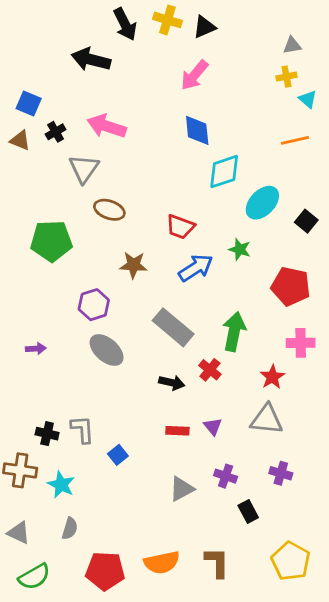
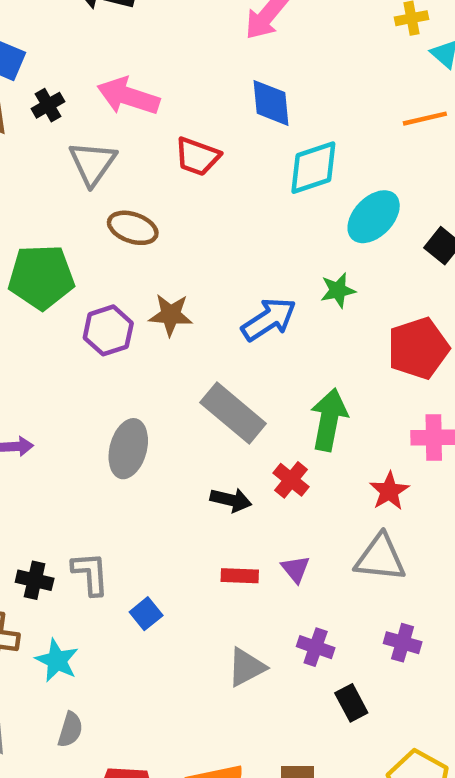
red trapezoid: (180, 227) -> (197, 156), moved
green star: (240, 249) -> (338, 290), turned -30
red pentagon: (291, 286) -> (418, 348), turned -30
purple hexagon: (94, 305) -> (108, 330), moved
gray ellipse: (107, 350) -> (128, 449), turned 64

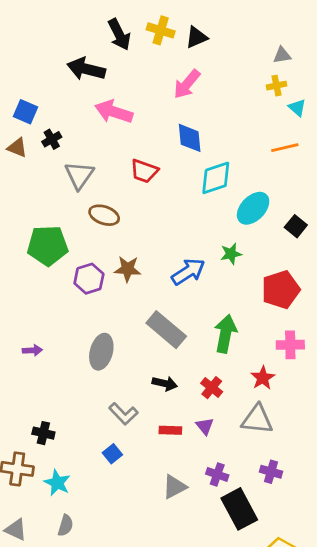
pink arrow: (128, 96) -> (114, 112), moved
red cross: (291, 480) -> (212, 388), moved
gray L-shape: (90, 574) -> (123, 414), moved, turned 140
black rectangle: (351, 703) -> (239, 509), size x1.8

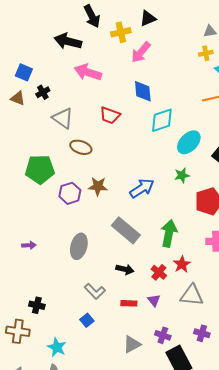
yellow cross: (161, 30) -> (121, 32), moved, turned -30
gray triangle: (79, 175) -> (63, 118), turned -30
green star: (231, 254) -> (182, 175), moved
red star: (263, 378) -> (182, 264), moved
cyan star: (57, 483) -> (57, 347), moved

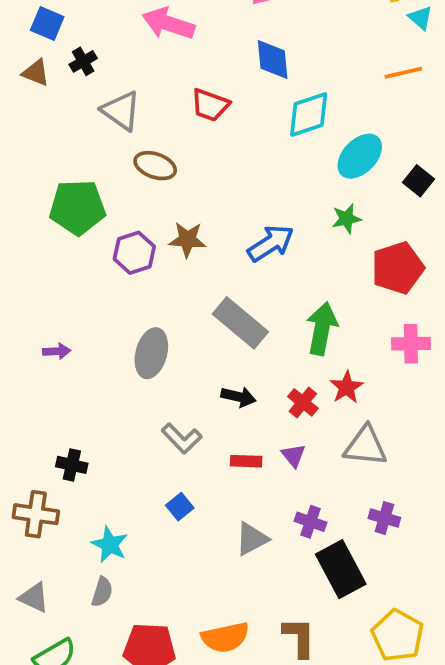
blue square: (87, 320) -> (180, 507), moved

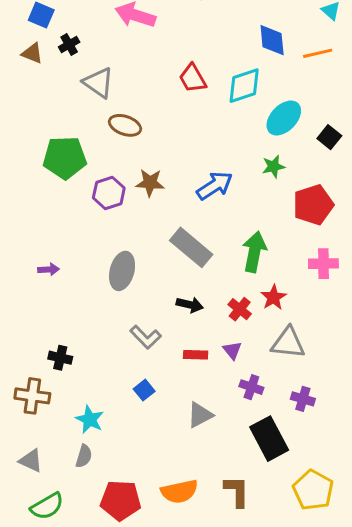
blue diamond: (273, 60) -> (272, 40), moved
red trapezoid: (210, 105) -> (193, 78), moved, turned 40
purple cross: (311, 522) -> (251, 387), moved

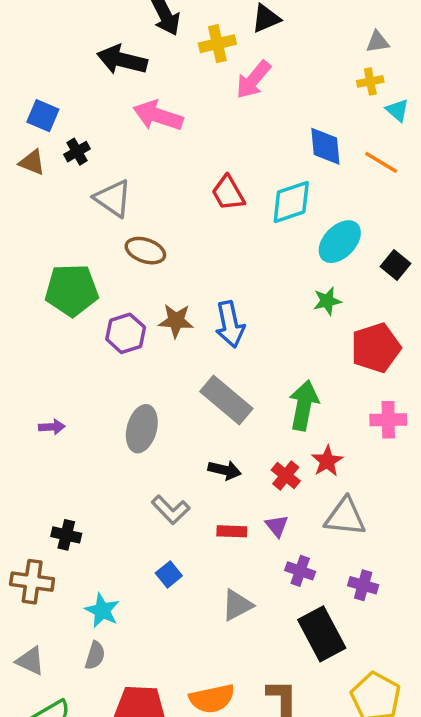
orange line: (318, 53) -> (381, 162), turned 44
blue arrow: (215, 186) -> (230, 324), moved, turned 111

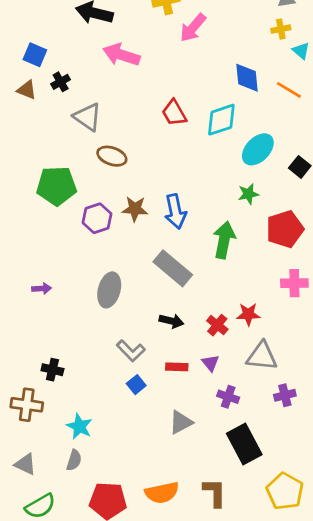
green arrow: (304, 405) -> (224, 240), moved
red star: (327, 461) -> (248, 314), turned 30
blue square: (169, 574) -> (136, 385), moved
purple cross: (363, 585) -> (285, 395), moved, turned -30

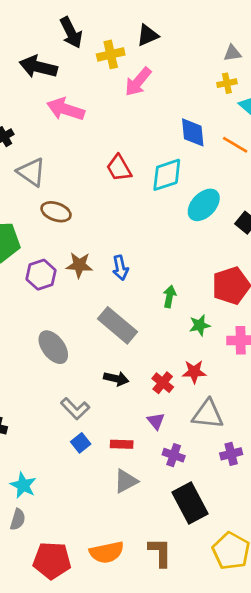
green star: (248, 194) -> (200, 325), moved
blue arrow: (175, 212) -> (120, 268), size x0.7
green arrow: (224, 240) -> (170, 297), size x0.6
gray ellipse: (109, 290) -> (53, 347), turned -52
red rectangle: (177, 367) -> (122, 444), moved

